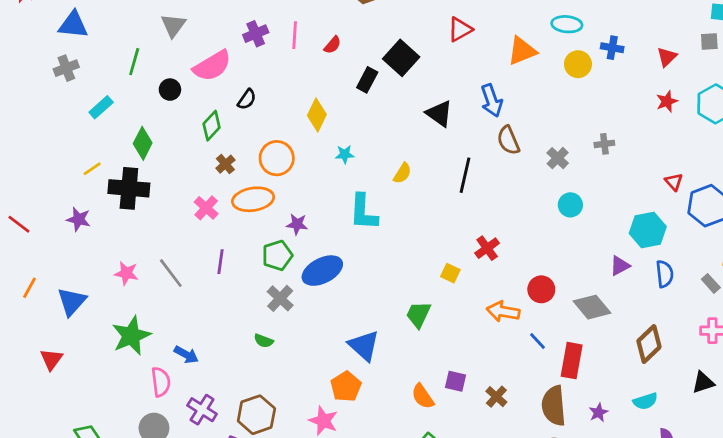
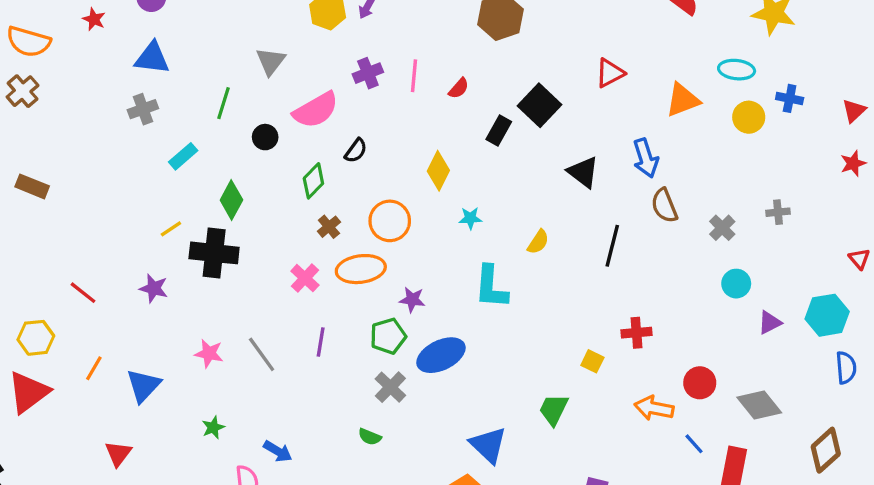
red cross: (487, 248) -> (637, 333), turned 30
purple triangle: (620, 266) -> (770, 323), moved
green star: (131, 336) -> (213, 427), size x0.5

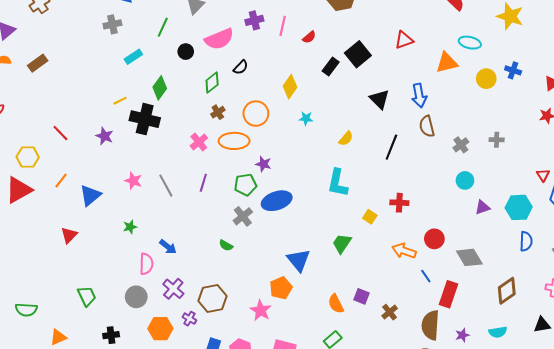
cyan ellipse: (737, 70) -> (470, 43), moved
brown rectangle: (32, 186) -> (38, 63), turned -66
cyan L-shape: (491, 287) -> (338, 183), moved

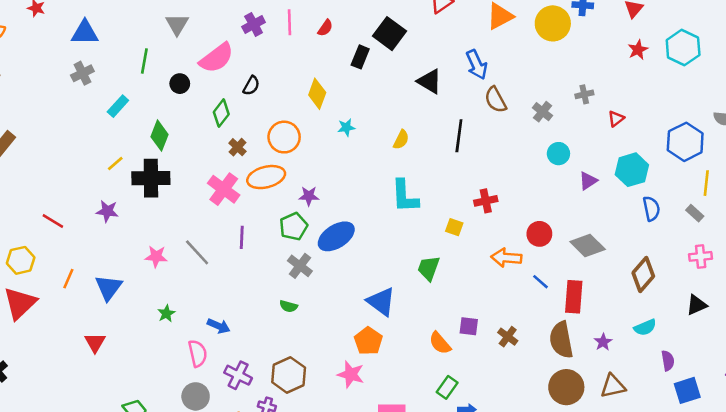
yellow circle: (486, 79) -> (553, 23), size x1.4
pink cross: (199, 142) -> (224, 189), size x1.4
red triangle: (543, 175) -> (616, 119), moved, turned 40

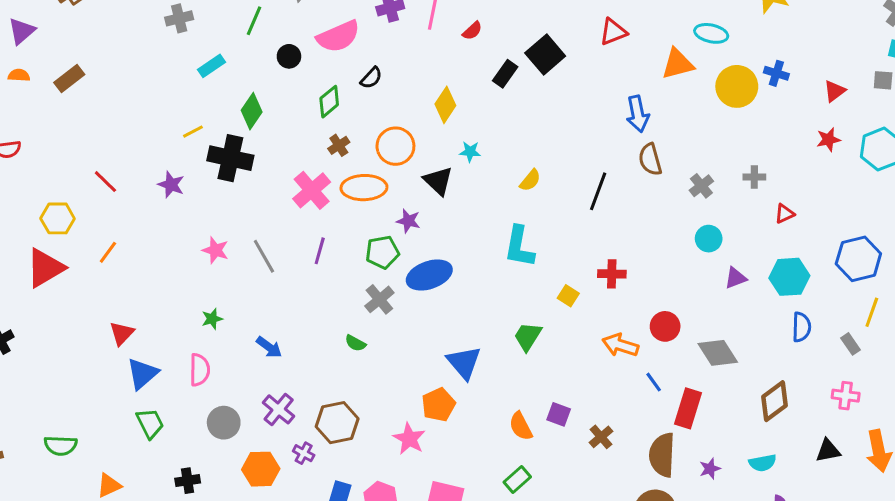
black triangle: (430, 81) -> (438, 181), moved
blue triangle: (108, 288) -> (142, 374), moved
pink semicircle: (198, 353) -> (200, 370), moved

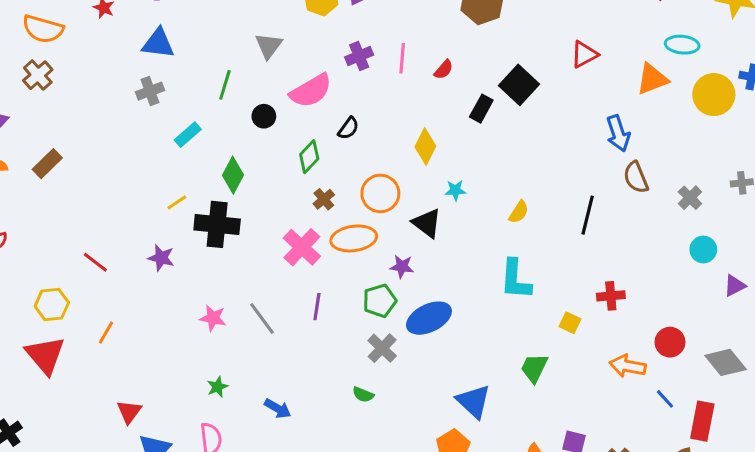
red triangle: (45, 268) -> (45, 355), turned -33

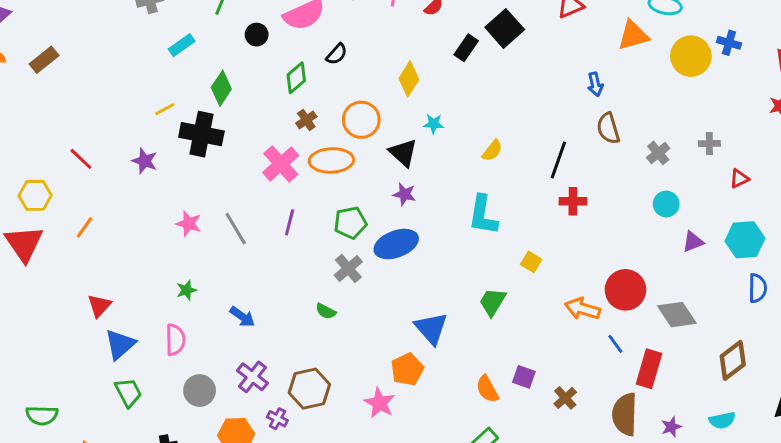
blue arrow: (618, 133) -> (595, 84), size x0.7
purple star: (402, 267) -> (404, 194), moved
red cross: (611, 296) -> (573, 201), moved
red circle: (670, 342) -> (625, 290), size x1.4

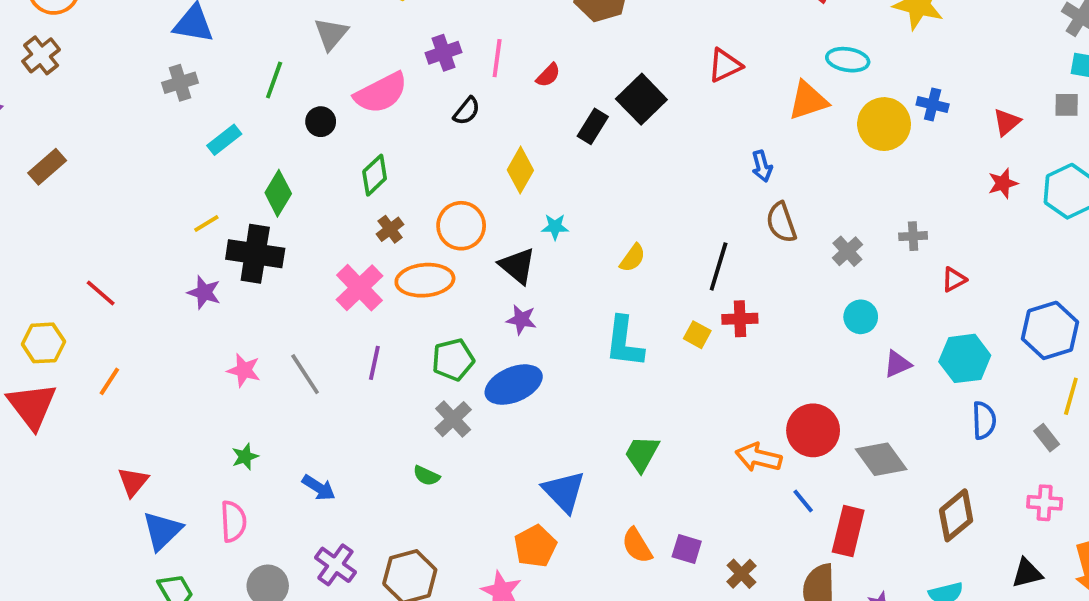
black semicircle: (337, 54) -> (467, 111), moved
purple star: (145, 161) -> (204, 292), moved
yellow square: (531, 262) -> (697, 335), moved
orange semicircle: (487, 389) -> (637, 546), moved

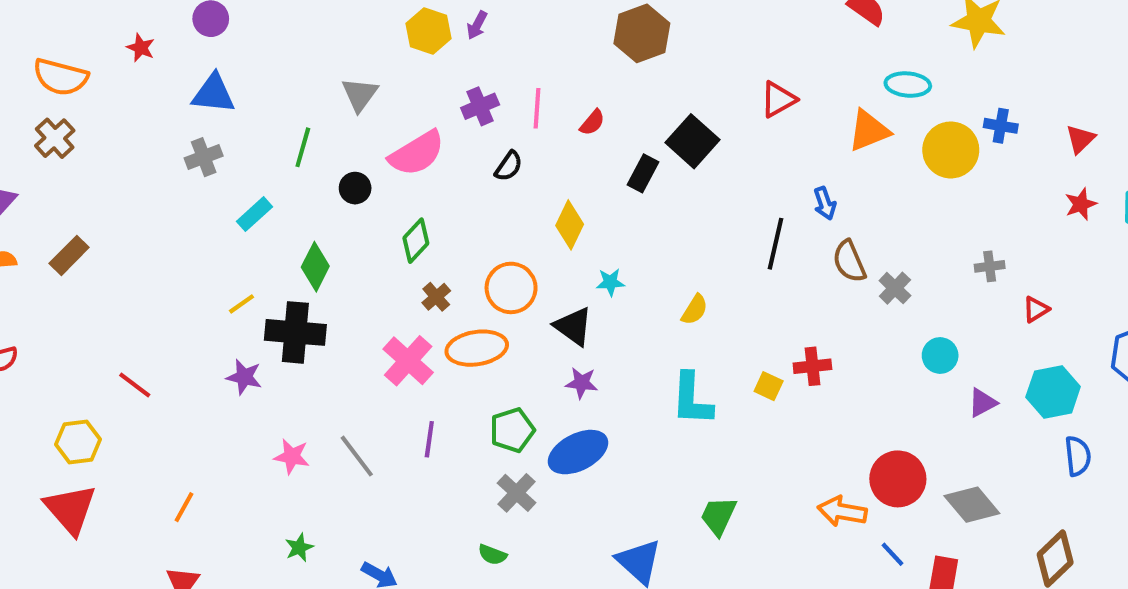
gray cross: (847, 251) -> (895, 288), moved
black line: (719, 266) -> (776, 244), moved
orange line: (109, 381) -> (184, 507), moved

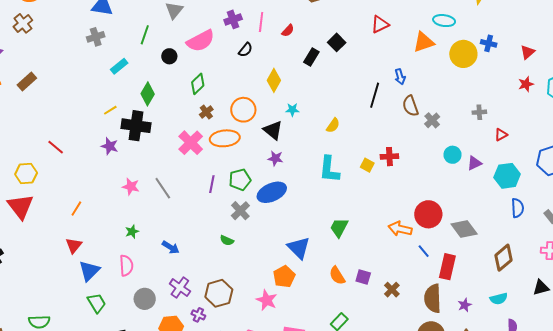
black square: (693, 141) -> (337, 42), size x0.7
purple triangle: (982, 403) -> (474, 163), moved
purple line: (429, 439) -> (212, 184), moved

